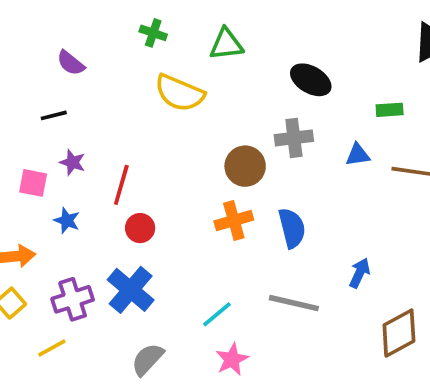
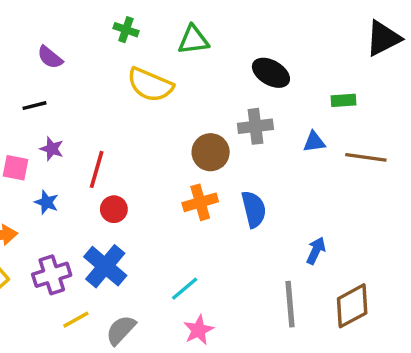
gray line: (294, 303) -> (290, 304), moved, turned 72
yellow line: (52, 348) -> (76, 320), moved

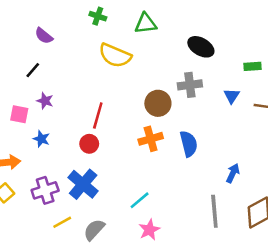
black line: (34, 106) -> (33, 70), turned -35
blue triangle: (314, 142) -> (232, 96), turned -49
red line: (97, 169) -> (98, 116), moved

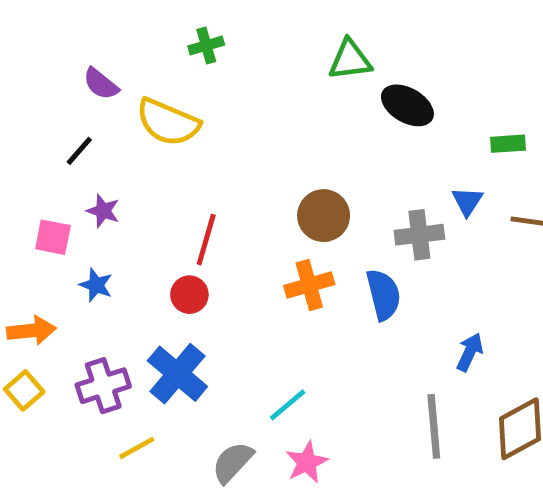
green cross: (98, 16) -> (206, 46), turned -35
green triangle: (146, 24) -> (350, 60), moved
yellow semicircle: (115, 55) -> (168, 122), moved
gray cross: (190, 85) -> (419, 235), moved
gray semicircle: (94, 230) -> (233, 462), moved

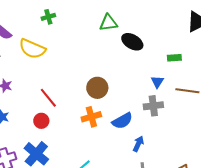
gray cross: (419, 235) -> (153, 106), moved
red line: (206, 240) -> (48, 98), turned -55
blue semicircle: (383, 295) -> (122, 121), turned 75
blue arrow: (470, 352) -> (138, 144), moved

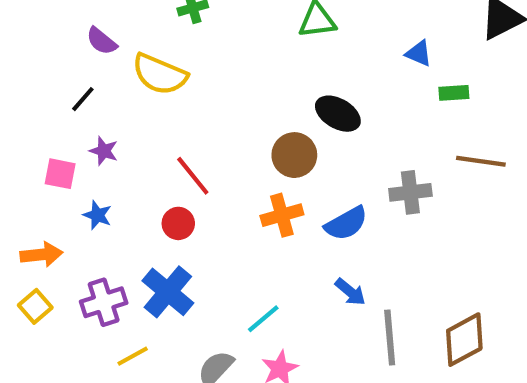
black ellipse: (132, 42) -> (338, 114), moved
blue triangle: (157, 82) -> (419, 53), moved, turned -40
blue arrow: (138, 144) -> (350, 292), moved, turned 105

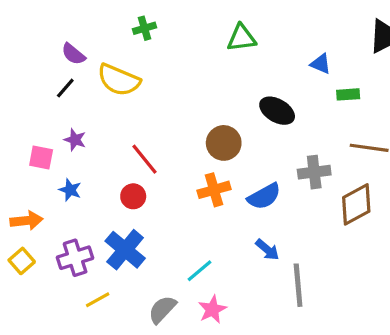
black line: (83, 99) -> (65, 88), moved
black ellipse: (338, 114) -> (277, 111), moved
brown diamond: (464, 340) -> (356, 204), moved

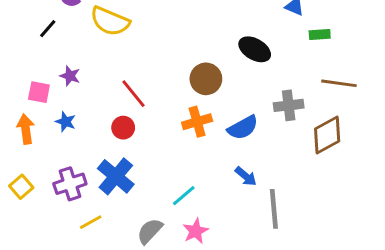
black line: (65, 88) -> (48, 29), moved
orange arrow: (27, 221) -> (26, 129), moved, turned -92

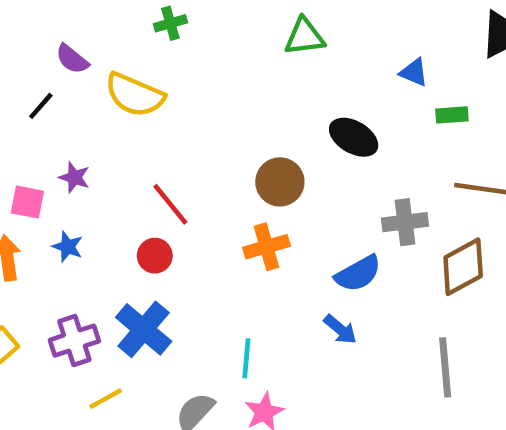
blue semicircle: (243, 128) -> (358, 274), moved
cyan line: (184, 196) -> (246, 358), turned -45
gray line: (274, 209) -> (445, 367), moved

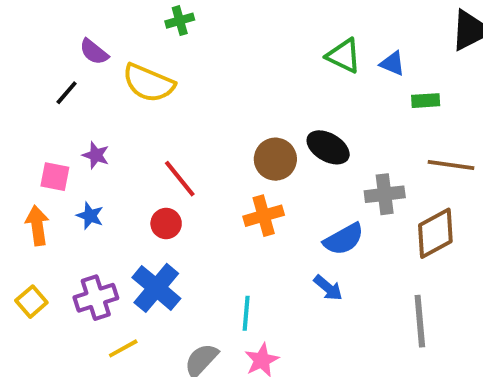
green triangle: (304, 37) -> (344, 56), moved, turned 33
black ellipse: (354, 137) -> (328, 147), moved

